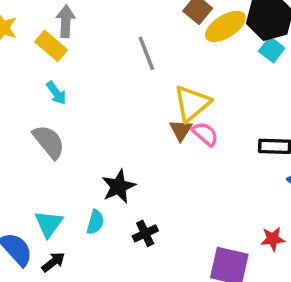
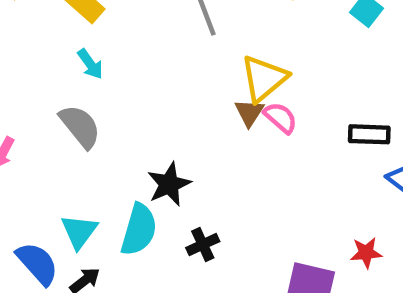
cyan semicircle: (95, 222) -> (139, 230), size x1.6

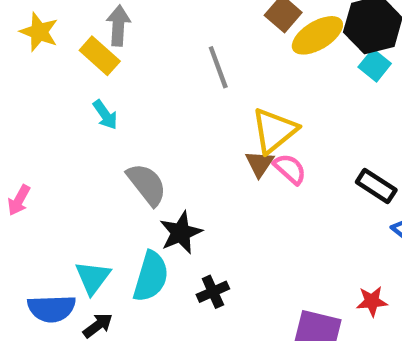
gray semicircle: (80, 126) -> (147, 184), moved
black rectangle: (369, 134) -> (376, 186), turned 30
blue semicircle: (37, 263) -> (52, 308), turned 129

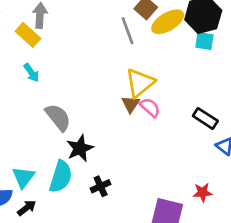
cyan square: (375, 65) -> (204, 41), turned -30
gray line: (218, 67) -> (127, 31), moved

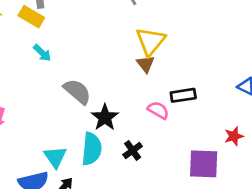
pink semicircle: (150, 107) -> (158, 110), moved
black rectangle: (205, 118) -> (183, 95), moved, turned -30

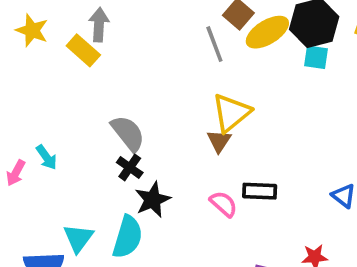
cyan arrow: (42, 53) -> (47, 157), moved
gray semicircle: (77, 91) -> (128, 133), moved
black cross: (133, 150) -> (130, 167), moved, turned -30

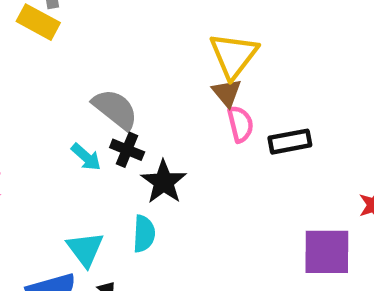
cyan arrow: (47, 157) -> (86, 157), moved
pink semicircle: (224, 204) -> (240, 124), moved, turned 48
cyan semicircle: (128, 237) -> (144, 234), size x0.7

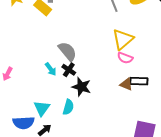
brown triangle: (227, 93) -> (126, 84), moved, turned -40
pink semicircle: (240, 124) -> (125, 58), moved, turned 112
black star: (164, 182) -> (81, 87), turned -30

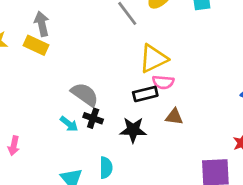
yellow triangle: (123, 39) -> (153, 59), turned 30
black rectangle: (139, 81) -> (145, 94), moved
black star: (81, 87) -> (133, 130), moved

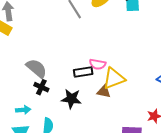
yellow triangle: (153, 59) -> (114, 78), moved
cyan arrow: (69, 124) -> (23, 110), moved, turned -48

